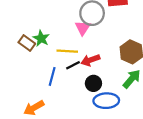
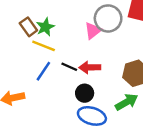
yellow line: (67, 51) -> (44, 46), moved
black line: (73, 65) -> (69, 67), turned 32

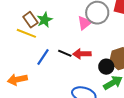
yellow line: (44, 46) -> (26, 33), moved
black circle: (85, 93) -> (106, 67), moved

